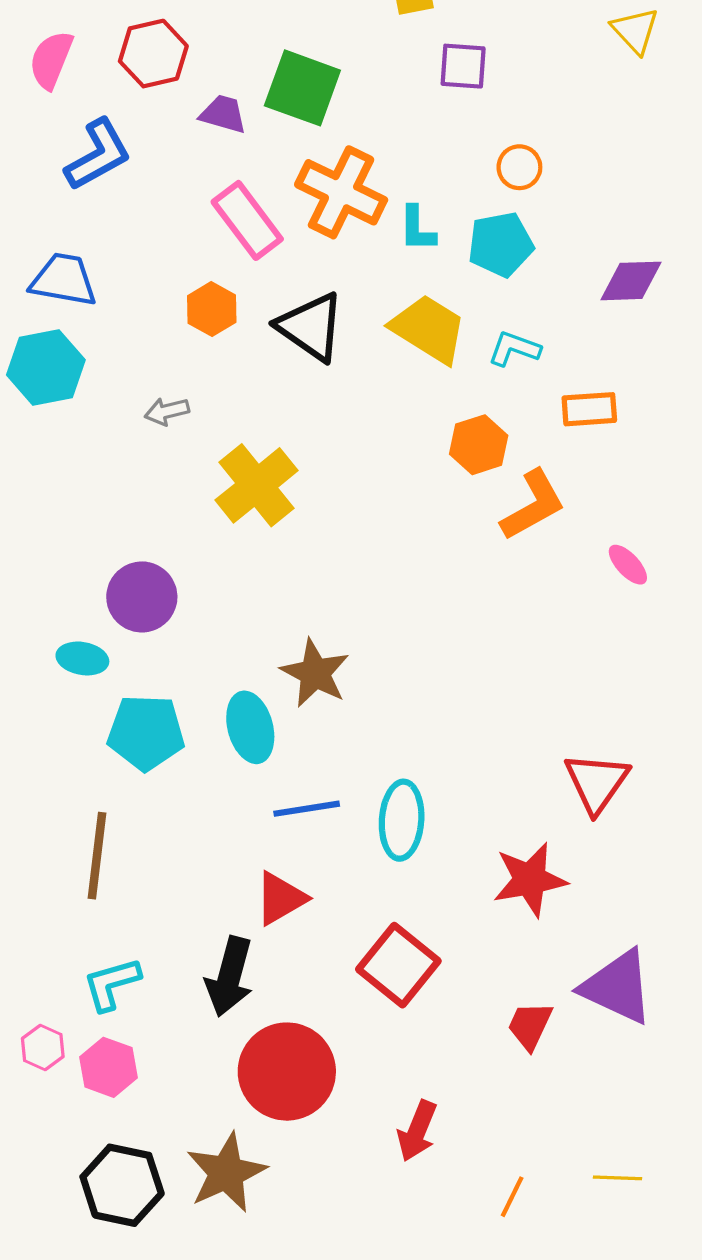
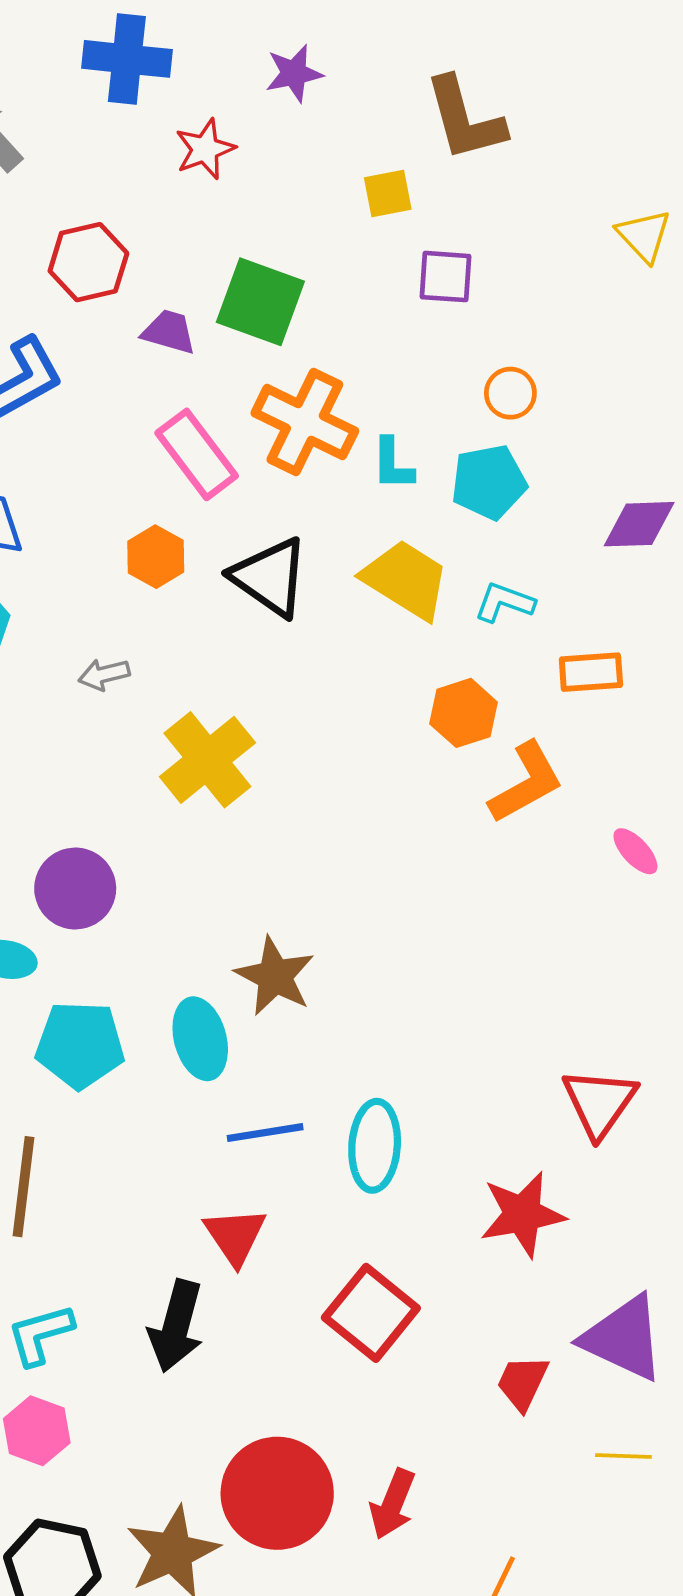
red triangle: (281, 898) -> (235, 1236), turned -34
red circle: (287, 1072) -> (277, 1493), moved
yellow line: (617, 1178) -> (623, 1456), moved

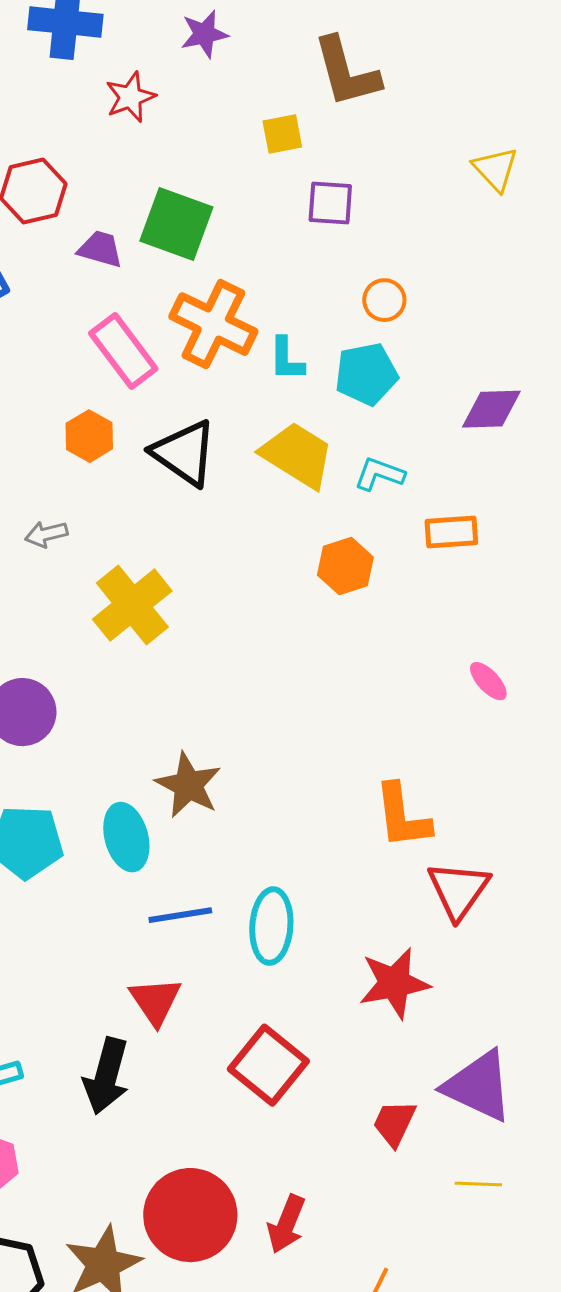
orange L-shape: (526, 783) -> (402, 816), moved, turned 112

